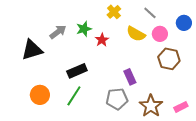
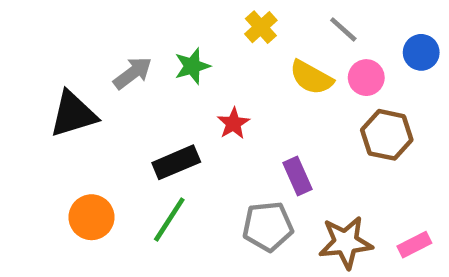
red star: (102, 40) -> (233, 123), moved
brown star: (151, 106) -> (346, 242), turned 30

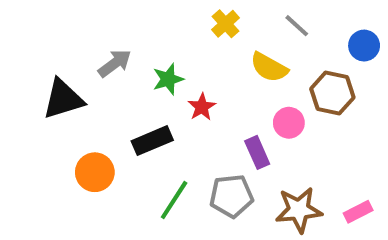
green star: (192, 66) -> (168, 79), moved
pink circle: (366, 78) -> (289, 123), moved
brown hexagon: (387, 135) -> (332, 93), moved
orange circle: (92, 217) -> (95, 172), moved
green line: (169, 220) -> (174, 200), moved

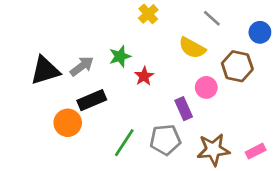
yellow cross: (225, 24) -> (148, 14), moved
gray arrow: (115, 63) -> (82, 66), moved
black rectangle: (152, 141) -> (92, 100), moved

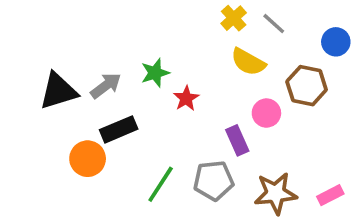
yellow cross: (148, 14) -> (234, 18), moved

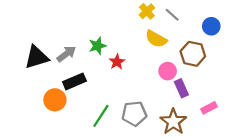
purple rectangle: (237, 140) -> (181, 88), moved
brown star: (276, 193) -> (173, 122), turned -30
pink rectangle: (330, 195) -> (209, 108), moved

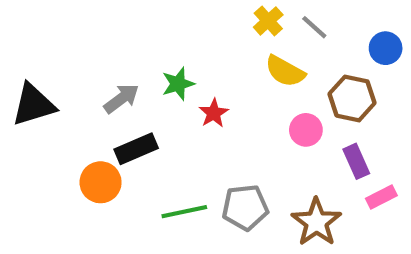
black triangle: (37, 57) -> (33, 105), moved
purple rectangle: (181, 88) -> (356, 161), moved
green line: (101, 116) -> (184, 212), turned 45

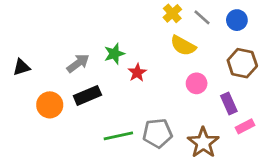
blue circle: (386, 48) -> (237, 20), moved
brown hexagon: (352, 98) -> (242, 63), moved
black triangle: (33, 105) -> (21, 67), size x0.6
orange circle: (101, 182) -> (50, 105), moved

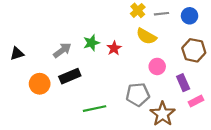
gray line: (202, 17) -> (161, 14), turned -48
red star: (137, 73) -> (114, 48), moved
gray pentagon: (157, 133) -> (138, 95), moved

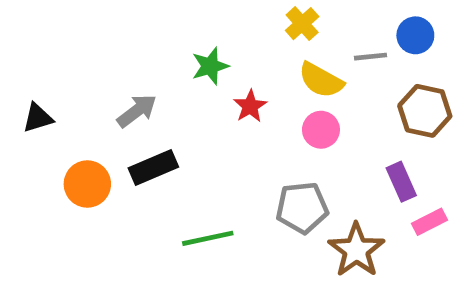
gray line: (161, 14) -> (371, 57), moved
green star: (91, 43) -> (210, 66), moved
pink circle: (157, 66) -> (321, 130), moved

